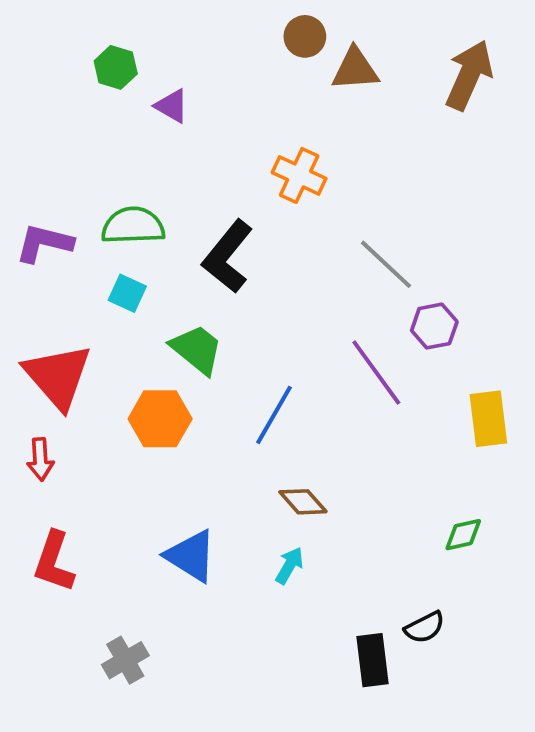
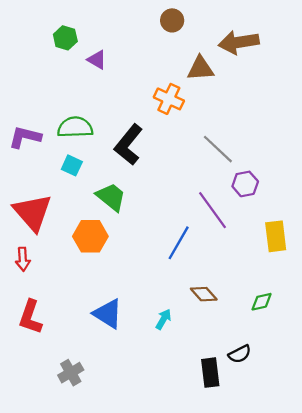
brown triangle: (355, 69) -> (200, 68), moved
brown arrow: (469, 75) -> (239, 42), moved, turned -123
blue line: (274, 415) -> (179, 243), moved
brown diamond: (303, 502) -> (204, 294), moved

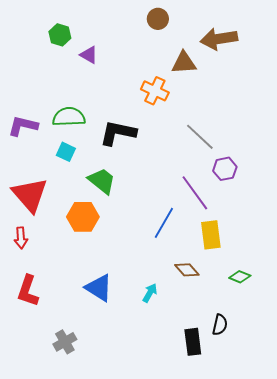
black L-shape: (129, 145) -> (118, 133), turned 63
yellow rectangle: (276, 236) -> (211, 235), moved
green diamond: (262, 302) -> (240, 277), turned 35
black semicircle: (240, 354) -> (220, 325), turned -50

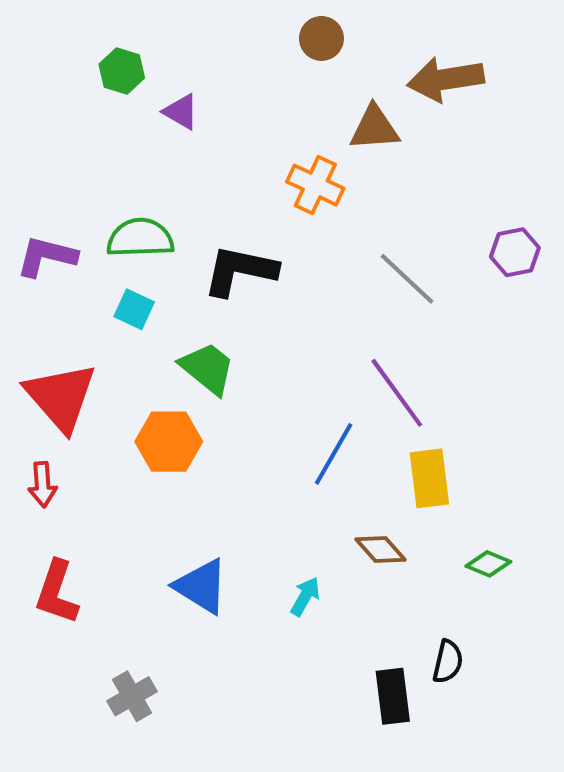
purple hexagon: (225, 169) -> (515, 252), moved

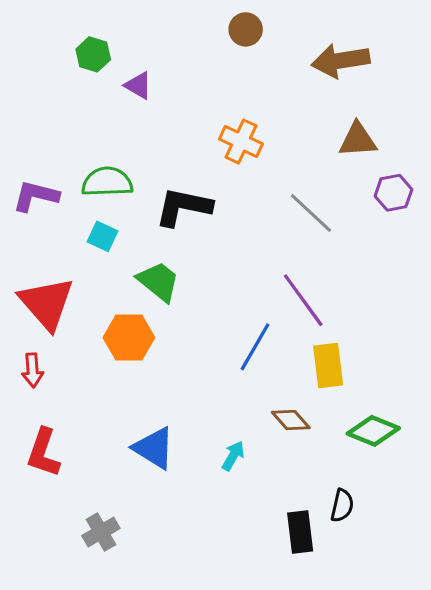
brown triangle: (374, 128) -> (358, 140), moved
green diamond: (488, 564) -> (373, 431), size x1.5

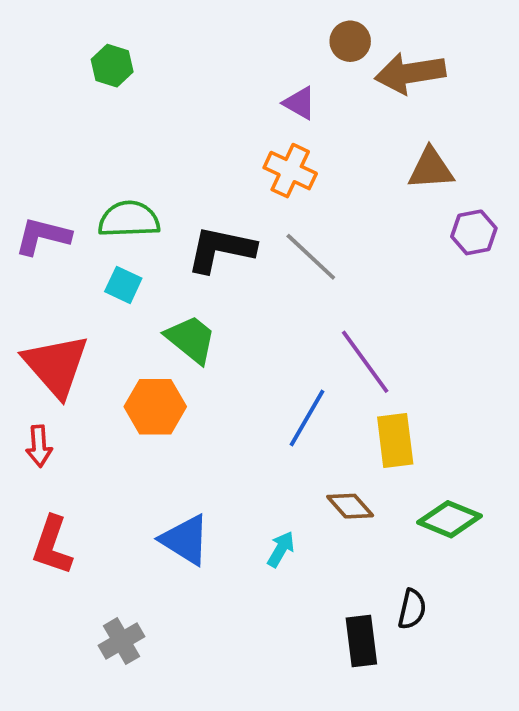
brown circle: (246, 29) -> (350, 41), moved
purple triangle: (138, 85) -> (300, 103), moved
gray line: (311, 213) -> (311, 257), moved

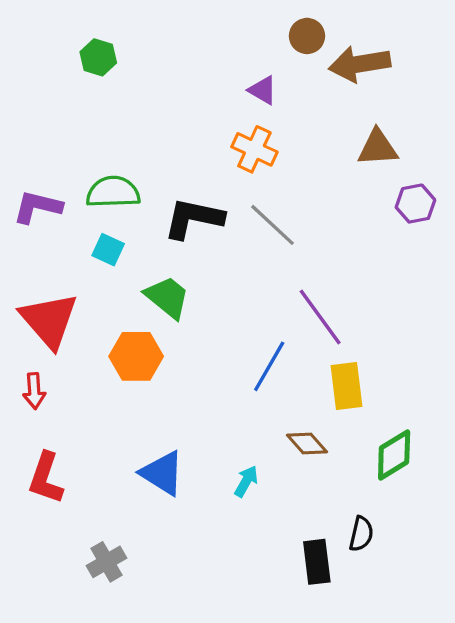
green diamond: (449, 519) -> (394, 455), turned -54

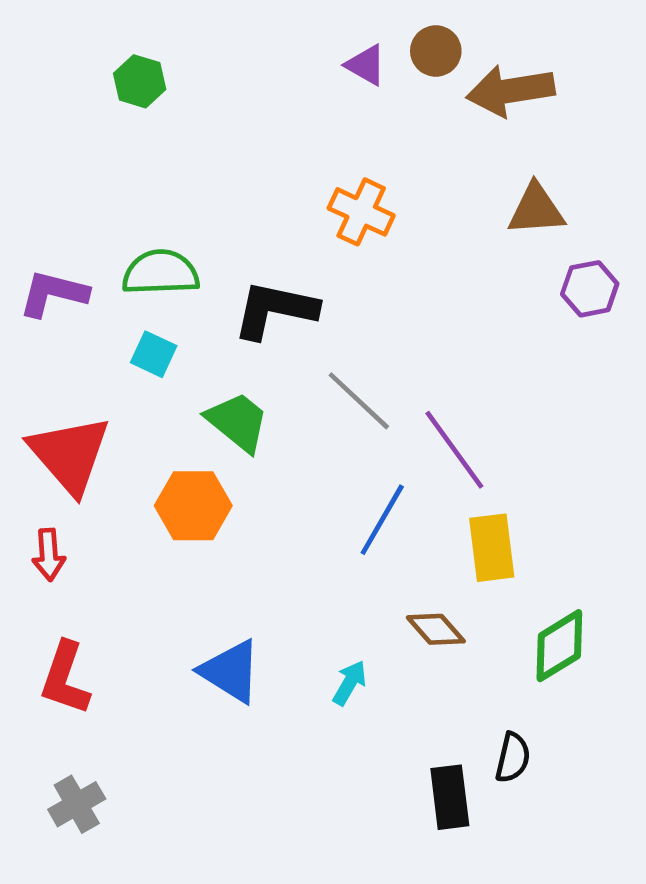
purple triangle: (263, 90) -> (366, 65), moved
gray line: (272, 225) -> (359, 401), moved
gray cross: (107, 562) -> (77, 804), moved

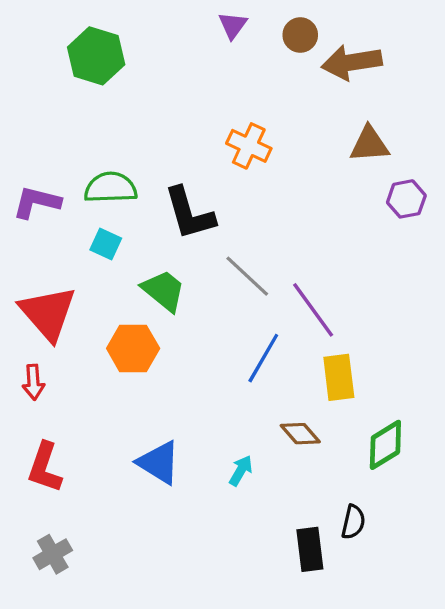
purple triangle: (366, 65) -> (233, 25), moved, turned 36
green hexagon: (140, 81) -> (96, 56), size x1.6
black L-shape: (275, 310) -> (189, 213), turned -118

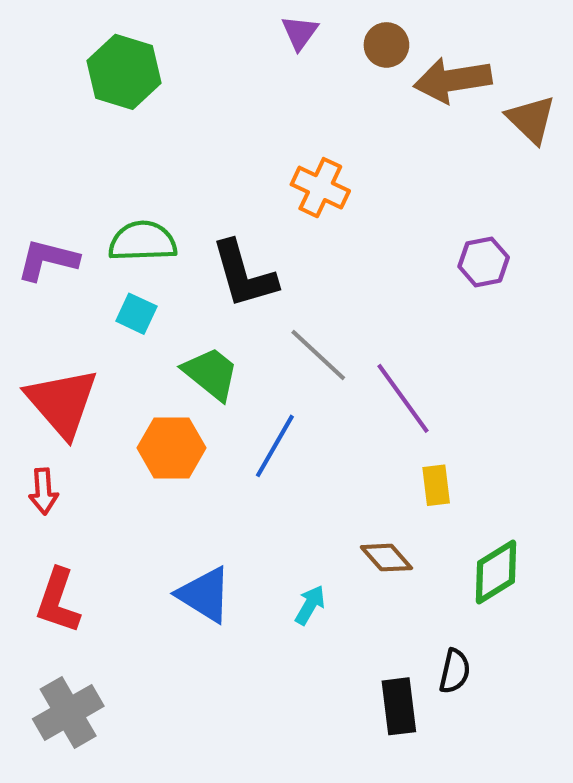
brown triangle: (369, 144) -> (531, 119), moved, turned 48
purple hexagon: (406, 199) -> (484, 262), moved
blue line: (263, 358) -> (275, 446), moved
yellow rectangle: (339, 377) -> (436, 485), size x0.7
gray cross: (53, 554) -> (68, 713), size x1.4

